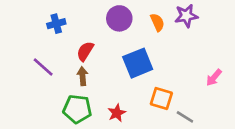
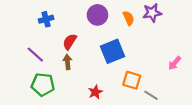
green pentagon: (77, 109) -> (43, 85), moved

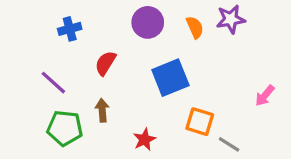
brown arrow: (67, 62) -> (102, 110), moved

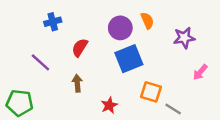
purple star: (231, 19) -> (184, 38), moved
purple circle: (148, 22) -> (120, 28), moved
green pentagon: (65, 128) -> (20, 103), moved

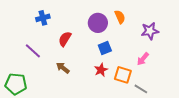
blue square: (129, 59) -> (105, 48), size x0.6
pink arrow: (200, 72) -> (143, 59), moved
brown arrow: (77, 83) -> (63, 68), turned -48
red star: (109, 105) -> (101, 70), moved

